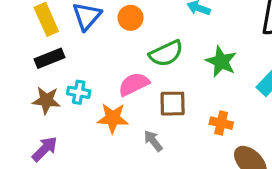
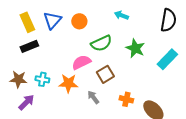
cyan cross: (79, 92) -> (42, 79), moved
brown star: (46, 100) -> (18, 79), moved
brown square: (173, 104) -> (105, 74), turned -30
orange cross: (221, 123) -> (126, 99), moved

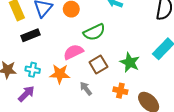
black rectangle: (29, 46) -> (30, 35), moved
green star: (135, 48) -> (130, 62), moved
purple arrow: (26, 102) -> (26, 94), moved

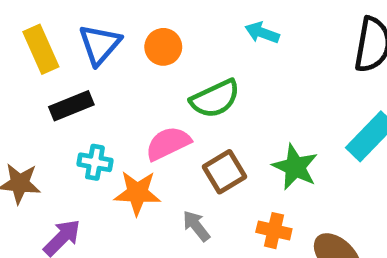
cyan cross: (33, 70) -> (95, 162), moved

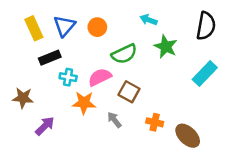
cyan cross: (95, 162) -> (68, 77), moved
green star: (295, 167) -> (166, 47), moved
brown square: (224, 172) -> (129, 92), turned -30

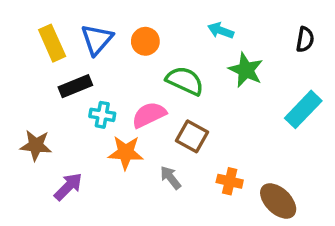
black semicircle: (206, 26) -> (305, 39), size x0.6
green semicircle: (124, 54) -> (185, 81), turned -130

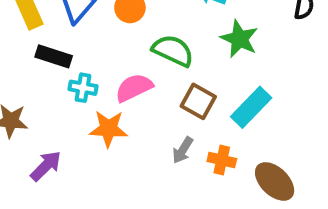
black rectangle: (75, 86) -> (54, 56), turned 40
cyan rectangle: (303, 109) -> (251, 107), moved
brown square: (192, 136) -> (198, 101), moved
gray arrow: (170, 178) -> (183, 150), moved, turned -110

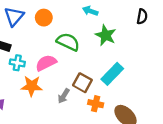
brown square: (198, 101) -> (82, 83), moved
gray arrow: (183, 150) -> (64, 96), moved

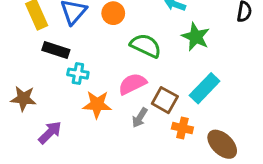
pink semicircle: (46, 63) -> (132, 84), moved

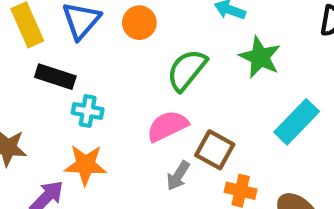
green semicircle: (146, 46) -> (187, 70), turned -76
cyan rectangle: (205, 88) -> (297, 122), moved
orange star: (97, 104) -> (85, 165), moved

